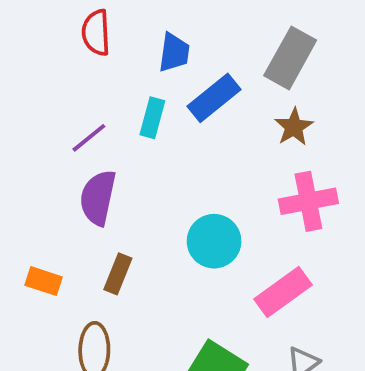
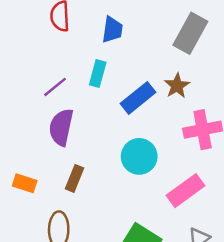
blue rectangle: (214, 98) -> (138, 98), moved
brown star: (294, 127) -> (177, 86), moved

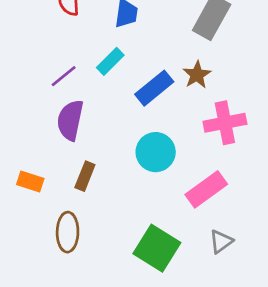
cyan rectangle: (98, 74) -> (110, 61), turned 30

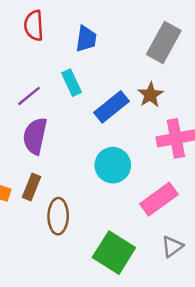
cyan rectangle: (110, 61) -> (71, 83), turned -70
brown rectangle: (85, 176) -> (31, 187), moved
brown ellipse: (68, 232) -> (58, 216), moved

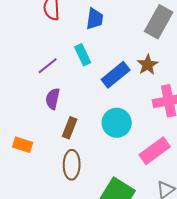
purple semicircle: (35, 136) -> (53, 99), size x0.7
brown rectangle: (31, 187) -> (70, 128), moved

